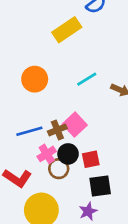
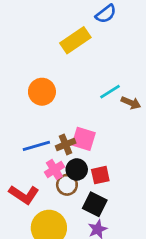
cyan line: (87, 79) -> (110, 92), moved
pink square: (75, 125) -> (84, 139), turned -30
black square: (100, 186) -> (95, 204), moved, turned 35

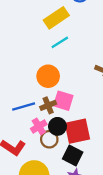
orange circle: (42, 92) -> (48, 76), moved
cyan line: (110, 92) -> (60, 42), moved
red square: (100, 175) -> (77, 131), size x1.6

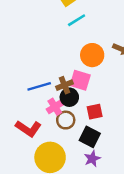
orange circle: (48, 76) -> (92, 55), moved
black circle: (57, 126) -> (69, 97), moved
red square: (77, 131) -> (95, 112), size x0.6

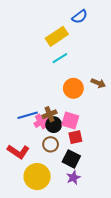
pink square: (80, 80) -> (70, 120), moved
pink cross: (55, 107) -> (41, 122), moved

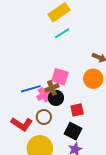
orange circle: (73, 88) -> (93, 79), moved
pink square: (70, 120) -> (60, 77), moved
brown circle: (51, 144) -> (44, 117), moved

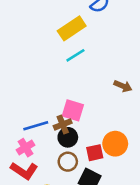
orange circle: (93, 79) -> (115, 144), moved
pink cross: (44, 95) -> (26, 148), moved
brown circle: (44, 117) -> (68, 162), moved

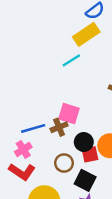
yellow rectangle: (72, 28) -> (86, 34), moved
black circle: (68, 137) -> (84, 142), moved

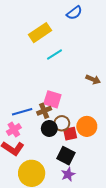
yellow rectangle: (86, 34) -> (40, 33), moved
black circle: (84, 142) -> (49, 128), moved
brown circle: (64, 163) -> (62, 123), moved

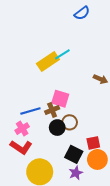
yellow rectangle: (40, 33) -> (48, 62), moved
orange circle: (87, 126) -> (97, 159), moved
red square: (70, 134) -> (93, 143), moved

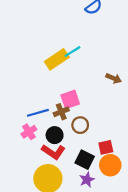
pink square: (60, 99) -> (70, 99), turned -36
black circle: (57, 128) -> (55, 135), moved
red L-shape: (21, 147) -> (53, 152), moved

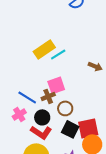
cyan line: (72, 52) -> (58, 54), moved
blue line: (38, 113) -> (27, 97), turned 48
red square: (106, 147) -> (88, 128), size x1.5
black square: (85, 160) -> (70, 129), moved

